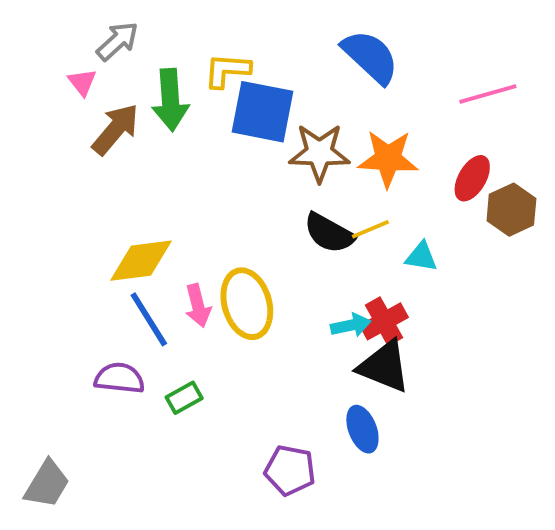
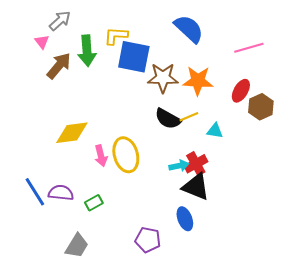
blue line: (149, 319) -> (35, 192), moved
gray trapezoid: (47, 484) -> (77, 246), moved

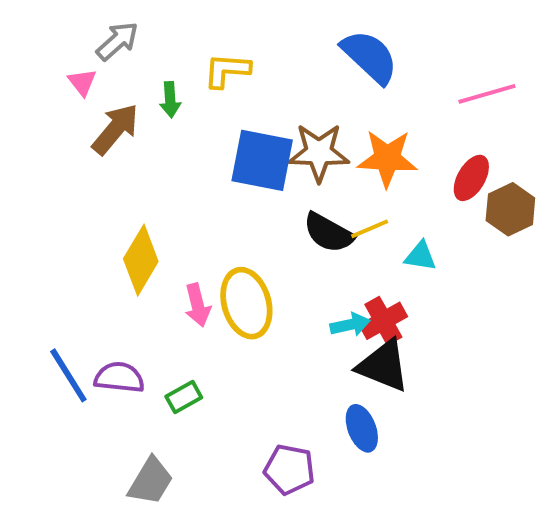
green arrow: (87, 51) -> (170, 100), size x0.6
blue square: (134, 57) -> (262, 160), moved
yellow diamond: (72, 133) -> (141, 260), turned -52

